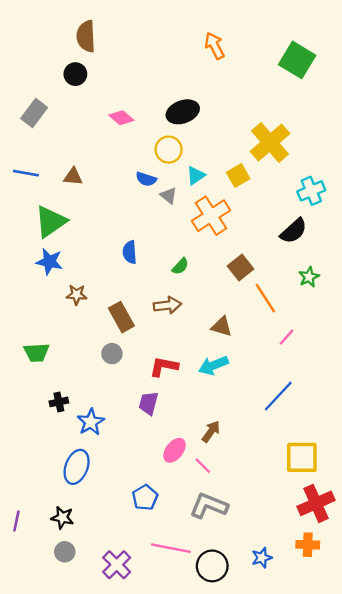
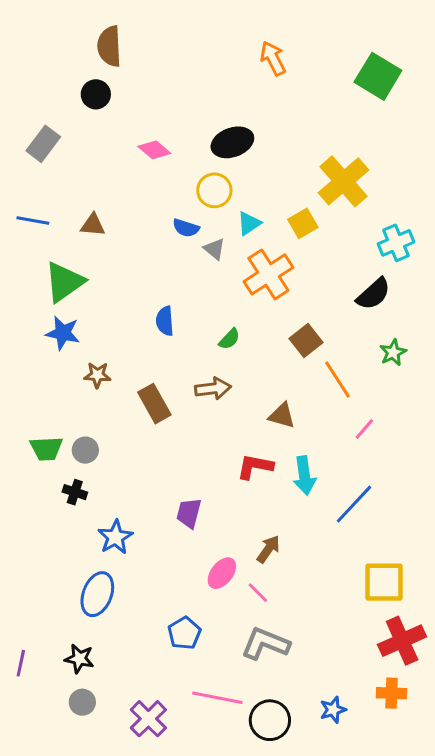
gray circle: (112, 354) -> (85, 450), moved
cyan arrow: (213, 365) -> (304, 476), moved, turned -76
red L-shape: (164, 367) -> (255, 467), moved
black cross: (59, 402) -> (75, 492), moved, turned 30

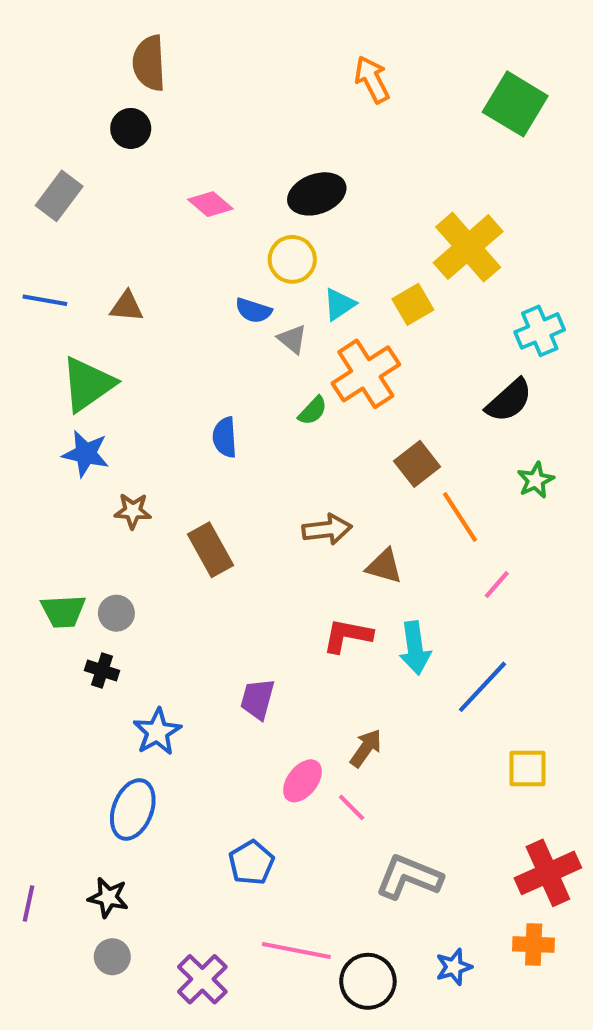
green semicircle: (229, 339) -> (313, 411), moved
brown arrow: (213, 389) -> (327, 529), moved
yellow square: (384, 582) -> (527, 769), moved, size x0.7
gray L-shape: (265, 644) -> (409, 877), moved

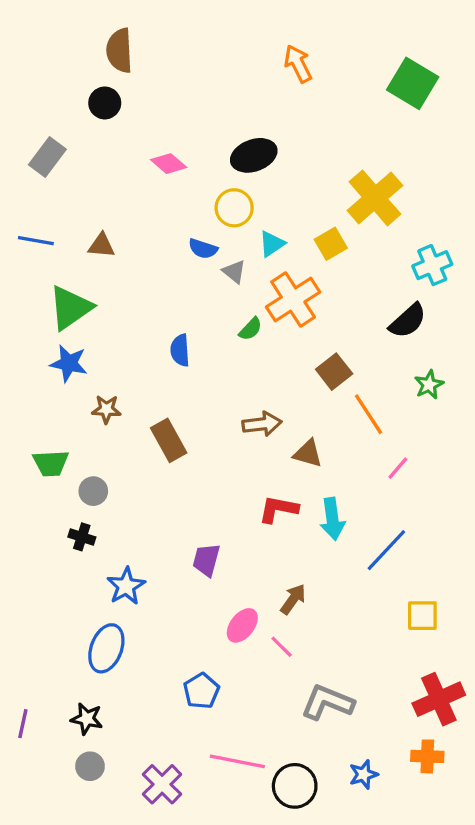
green trapezoid: (63, 611) -> (51, 463), moved

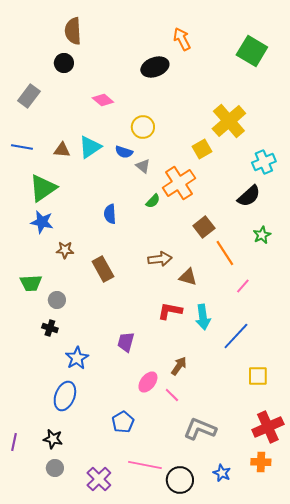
black ellipse: (254, 155) -> (155, 67), moved
cyan triangle: (272, 244) -> (90, 147), moved, size x1.4
blue star: (363, 774) -> (222, 473), turned -30

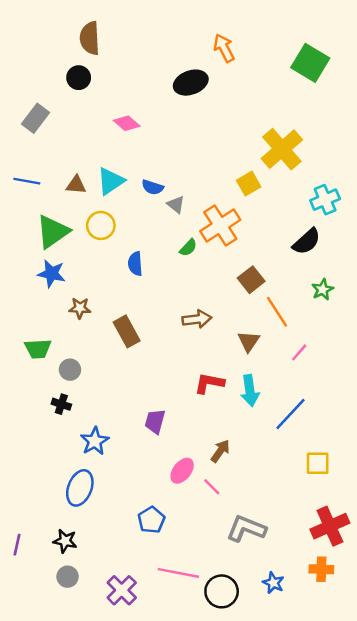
yellow circle: (143, 127) -> (101, 225), moved
brown triangle: (188, 277) -> (249, 341), moved, turned 48

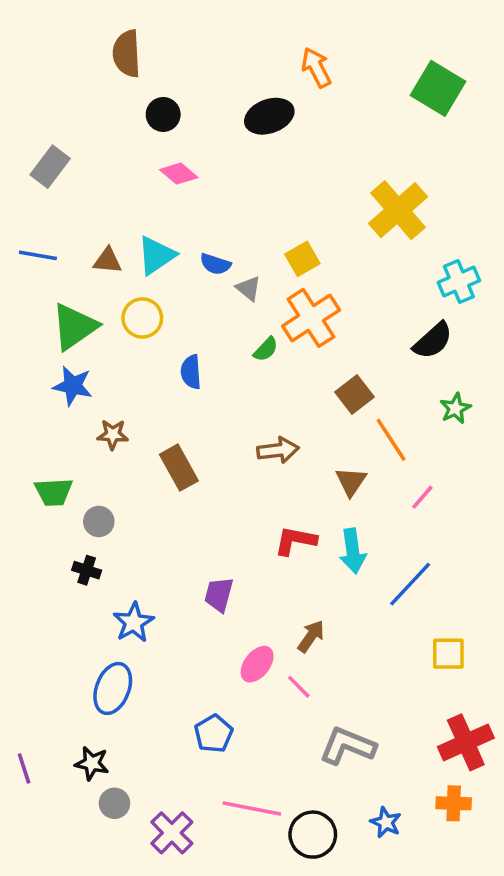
black circle: (79, 78) -> (163, 114), moved
yellow square: (249, 184) -> (302, 259), moved
purple line: (17, 545) -> (24, 768), turned -30
gray circle: (68, 577) -> (114, 803), moved

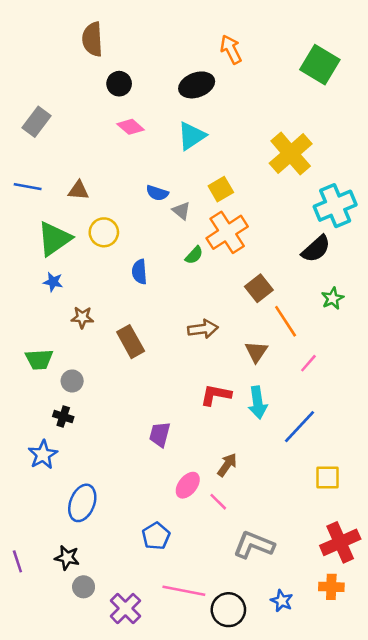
cyan triangle: (156, 255) -> (192, 136), moved
cyan cross: (459, 281) -> (335, 206), size x1.4
blue star: (73, 386) -> (53, 282), size x0.7
blue star: (134, 622) -> (43, 455), moved

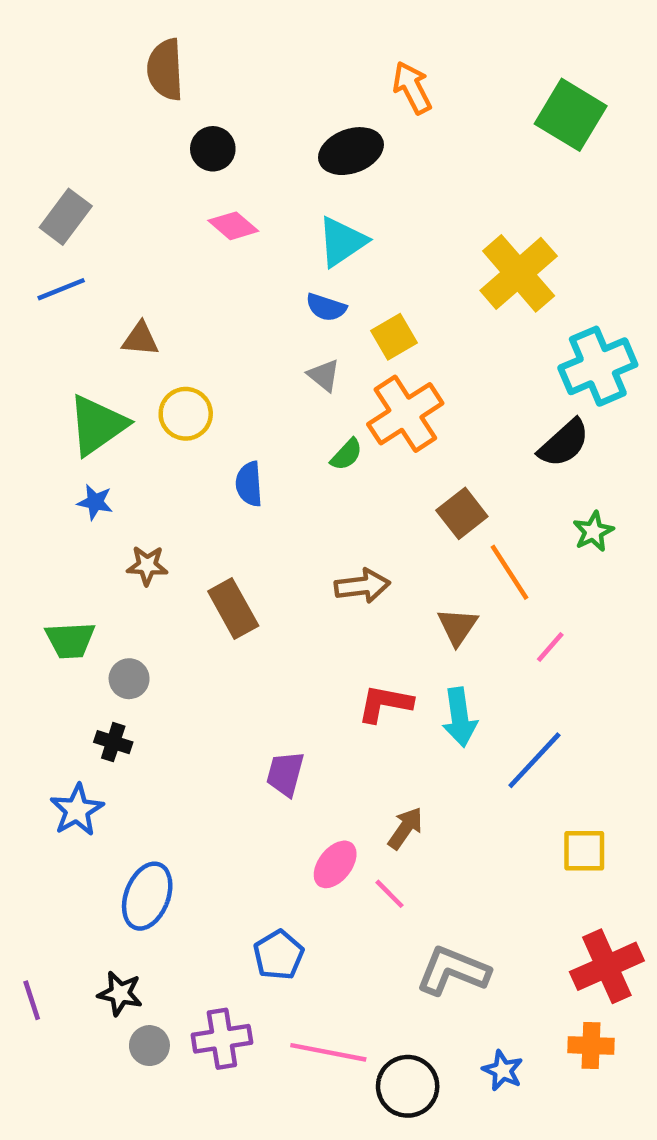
blue line: (28, 187) -> (61, 289), moved, turned -32
blue semicircle: (157, 193) -> (326, 307), moved
purple cross: (125, 608) -> (222, 1039), moved, turned 36

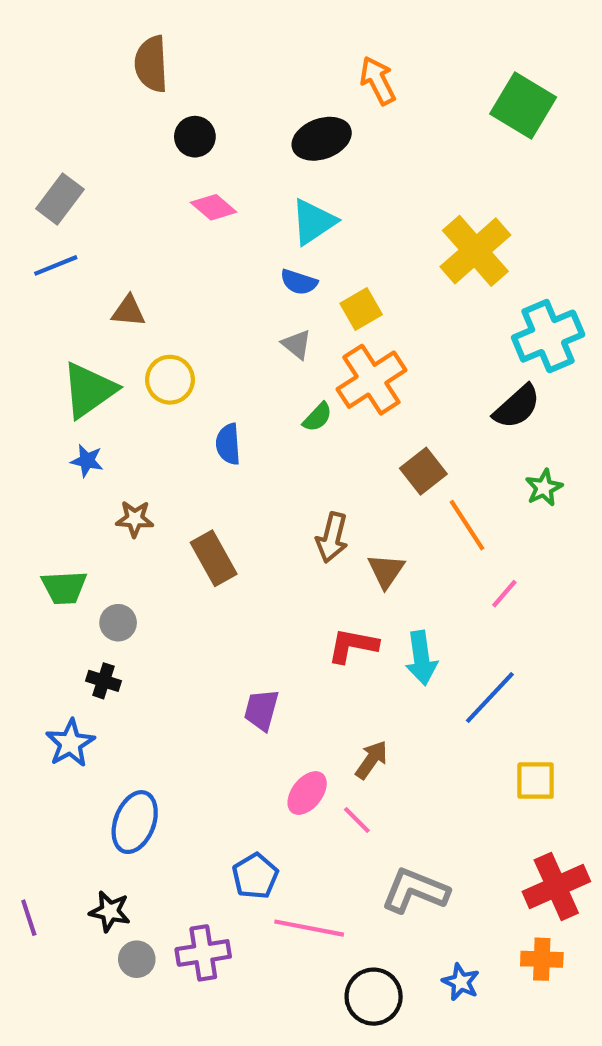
brown arrow: (362, 586) -> (332, 538), turned 111
brown triangle: (457, 627) -> (386, 571), moved
pink line: (328, 1052) -> (309, 928), moved

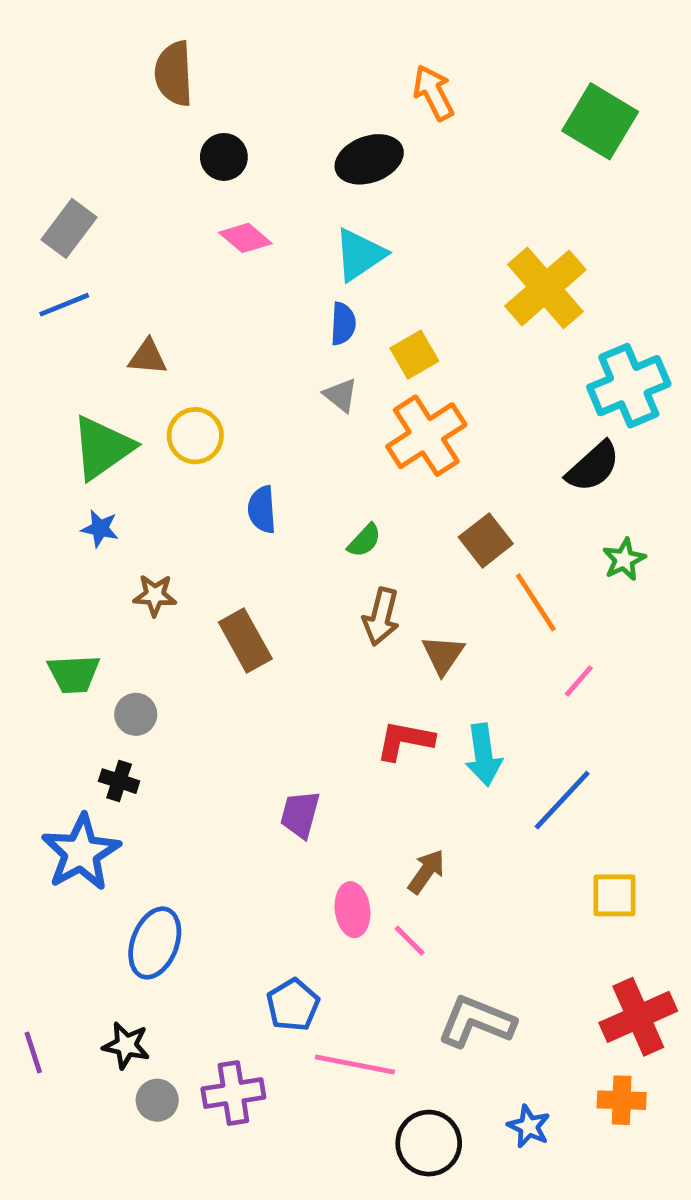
blue semicircle: (299, 282) -> (343, 324), turned -105
green semicircle: (317, 417) -> (364, 540), moved
blue star: (70, 743) -> (81, 852), size x1.4
pink ellipse: (307, 793) -> (352, 910), turned -45

